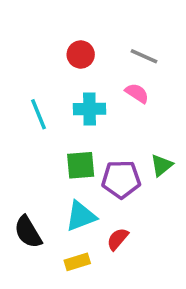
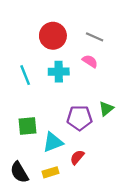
red circle: (81, 54) -> (53, 36), size x1.5
green square: (81, 165) -> (27, 126), moved
black semicircle: (28, 232) -> (19, 172), moved

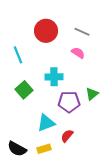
cyan cross: (59, 72) -> (54, 77), moved
cyan line: (25, 75) -> (18, 55), moved
green square: (27, 126) -> (24, 90), moved, turned -36
black semicircle: (19, 172) -> (17, 149), turned -30

